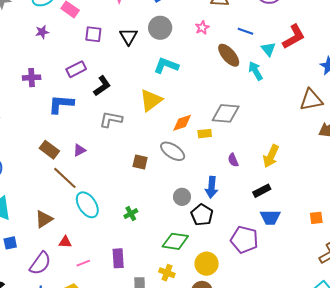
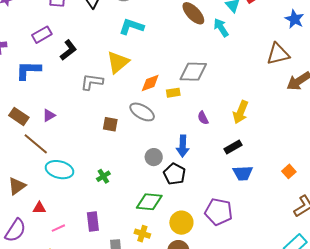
gray L-shape: (111, 119) -> (92, 82), moved
cyan ellipse: (87, 205) -> (59, 170), turned -40
orange square: (316, 218) -> (289, 171), turned -32
purple pentagon: (244, 240) -> (219, 212), moved

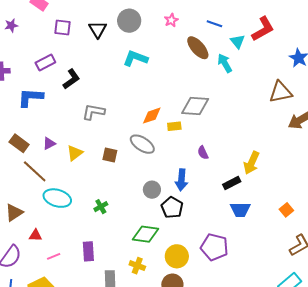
yellow triangle: (118, 62) -> (75, 153), moved, size x0.7
yellow arrow: (241, 112) -> (252, 163), moved

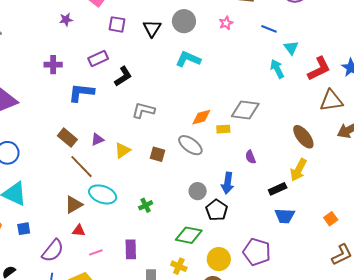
red L-shape: (263, 29) -> (319, 69), moved
brown ellipse: (198, 48) -> (303, 137), moved
brown triangle: (14, 213) -> (74, 205), moved

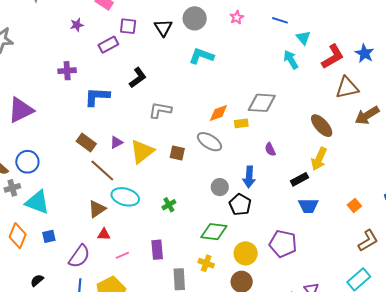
purple rectangle: (98, 58) -> (108, 45), moved
yellow triangle: (122, 150) -> (142, 152), size x1.5

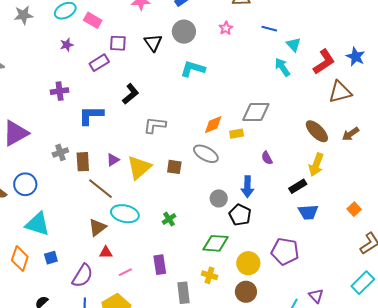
brown arrow: (367, 115) -> (351, 134), moved, size x0.7
brown rectangle: (86, 142) -> (83, 162), turned 54
gray cross: (12, 188) -> (60, 152), moved

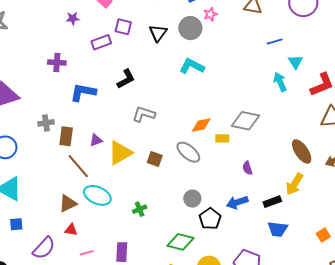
pink star: (226, 28) -> (210, 14), moved
blue line: (269, 29) -> (275, 42), turned -42
blue arrow: (247, 187) -> (237, 202), moved, turned 60

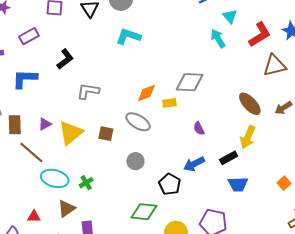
purple rectangle: (101, 42) -> (29, 36), moved
gray circle: (192, 199) -> (135, 161), moved
brown triangle: (68, 203) -> (66, 209), moved
green cross: (140, 209) -> (86, 183), moved

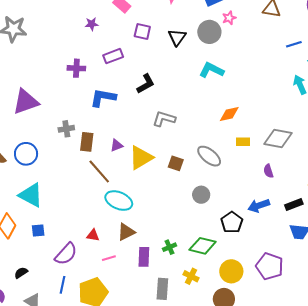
gray diamond: (190, 82) -> (278, 139), moved
orange diamond: (146, 93) -> (229, 114), moved
green cross: (86, 183) -> (169, 247), moved

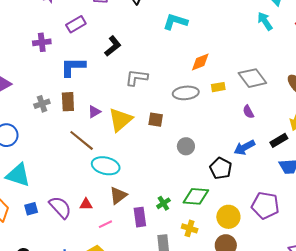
gray diamond: (278, 139) -> (252, 78), turned 52
brown rectangle: (87, 142) -> (68, 102), moved
gray ellipse: (209, 156) -> (186, 93), moved, turned -35
purple semicircle: (66, 254) -> (60, 207), moved, turned -75

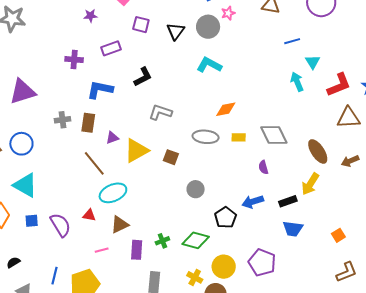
cyan ellipse: (106, 166) -> (113, 193), turned -48
red triangle: (86, 204) -> (89, 215), moved
yellow cross: (190, 228) -> (195, 277), moved

